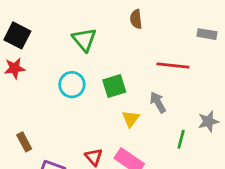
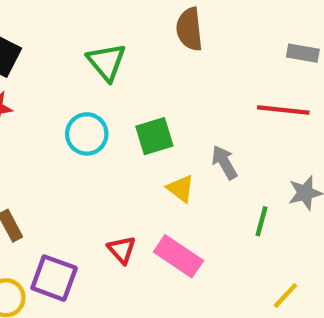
brown semicircle: (136, 19) -> (189, 29), size x1.4
red line: (173, 65) -> (283, 110), moved
yellow triangle: (131, 119) -> (181, 189), turned -30

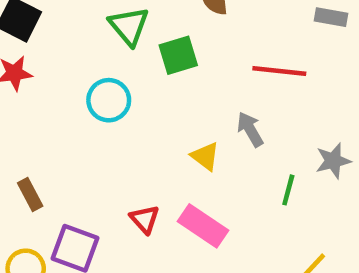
red line: (283, 110) -> (279, 71), moved
green square: (154, 136) -> (178, 55), moved

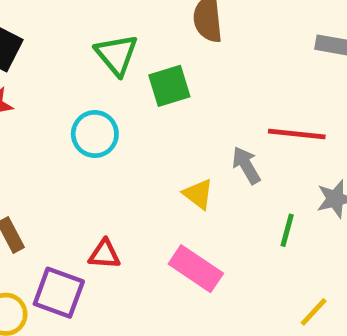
red line: (279, 71) -> (297, 134), moved
red triangle: (145, 219) -> (104, 254), moved, turned -44

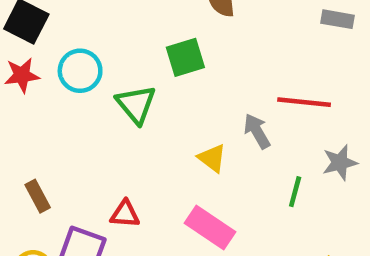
green triangle: (116, 55) -> (136, 104), moved
cyan circle: (95, 134) -> (80, 71), moved

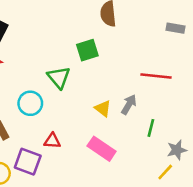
cyan circle: (80, 71) -> (30, 103), moved
gray arrow: (257, 131) -> (129, 105), moved, turned 60
gray star: (340, 163) -> (177, 150), moved

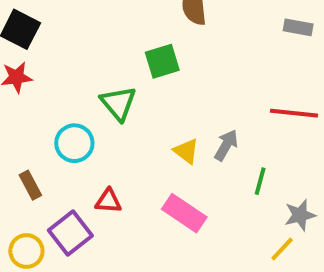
red line: (156, 76) -> (294, 113), moved
purple square: (28, 162) -> (70, 233), turned 32

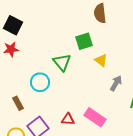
yellow triangle: (186, 151) -> (101, 60), moved
red triangle: (108, 201) -> (68, 119), moved

